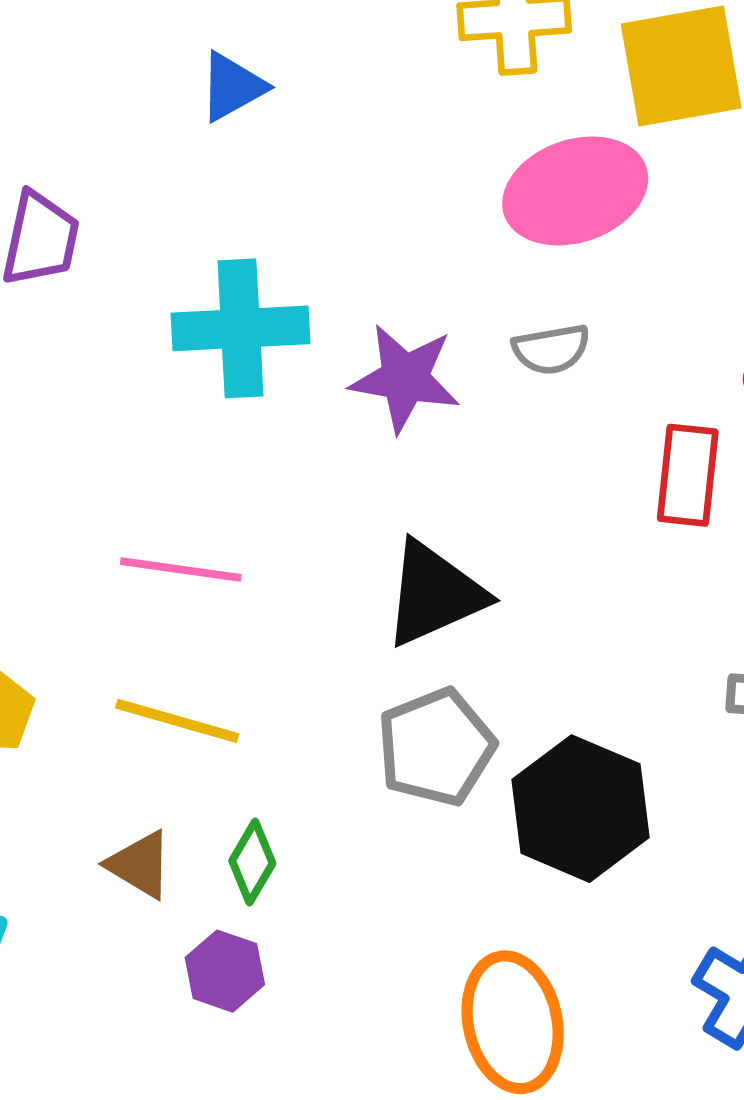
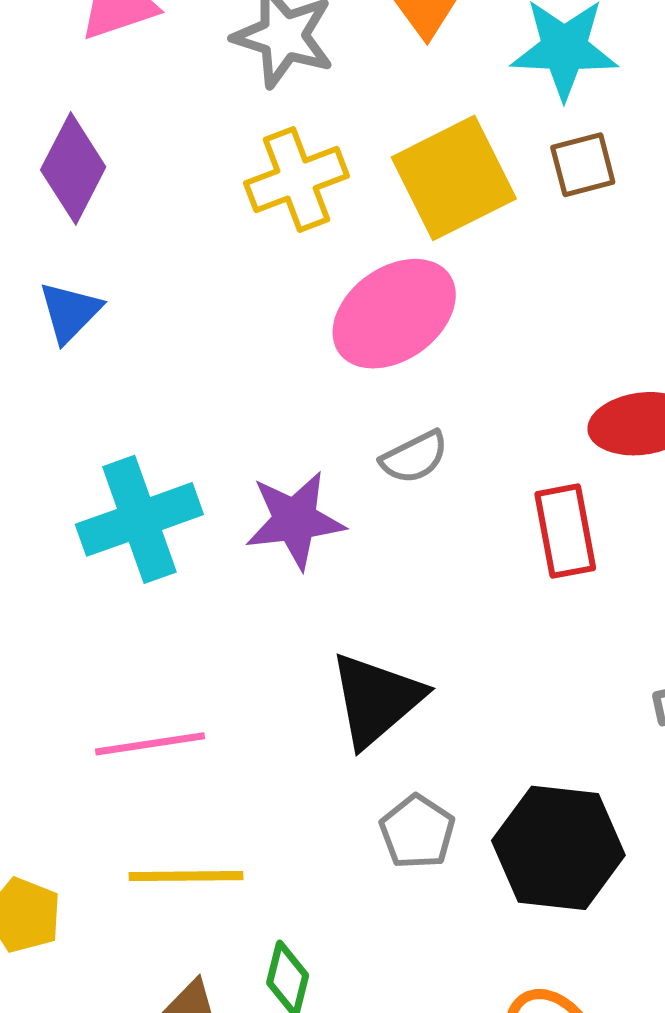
gray pentagon: (436, 747) -> (417, 832), size x0.7

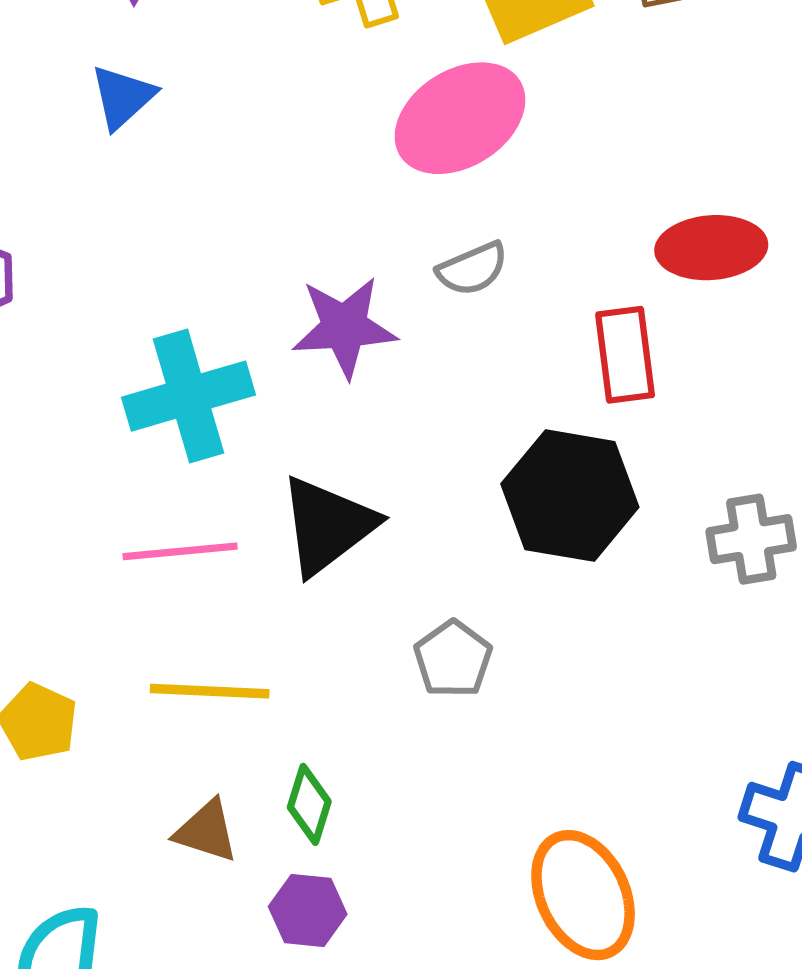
cyan cross: (139, 519) -> (189, 396), moved
black triangle: (376, 699) -> (327, 525), moved
black hexagon: (558, 848) -> (570, 496), moved

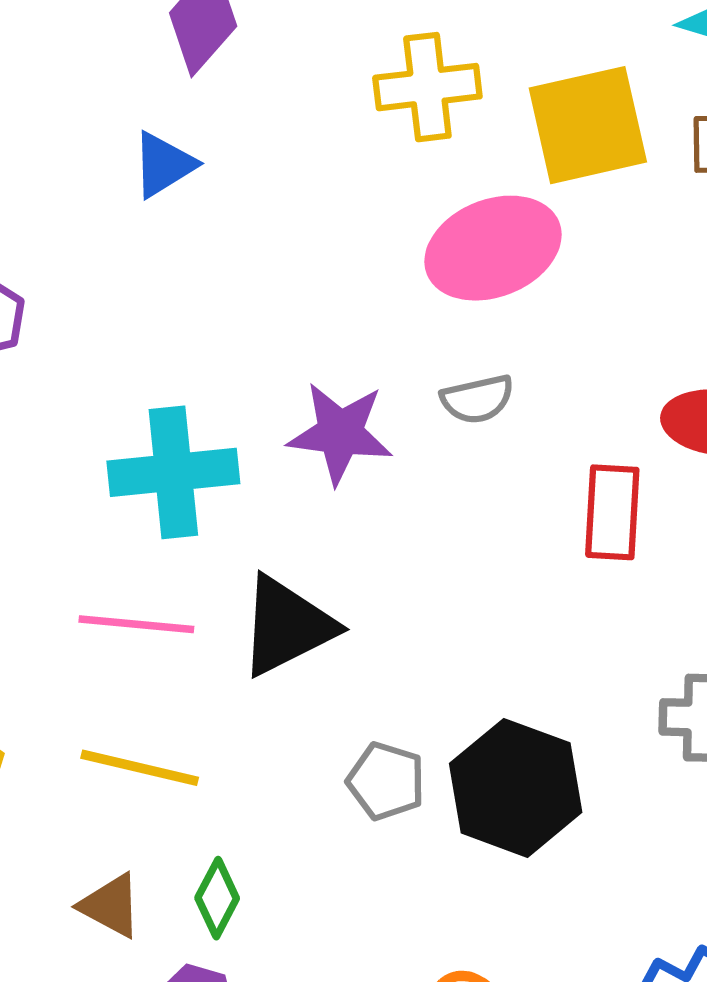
black hexagon: (570, 496) -> (516, 788), moved
gray pentagon: (453, 659) -> (386, 781), turned -30

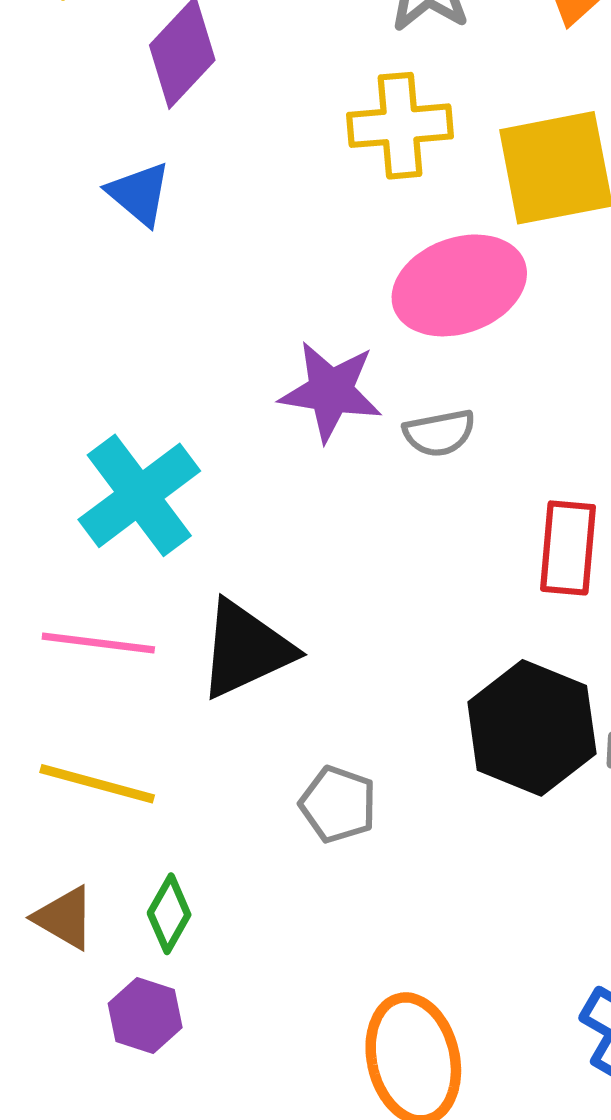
blue triangle: (164, 165) -> (139, 194), turned -50
purple star: (340, 433) -> (331, 391), moved
cyan cross: (173, 472) -> (139, 495), turned -33
black hexagon: (516, 788) -> (532, 728), moved

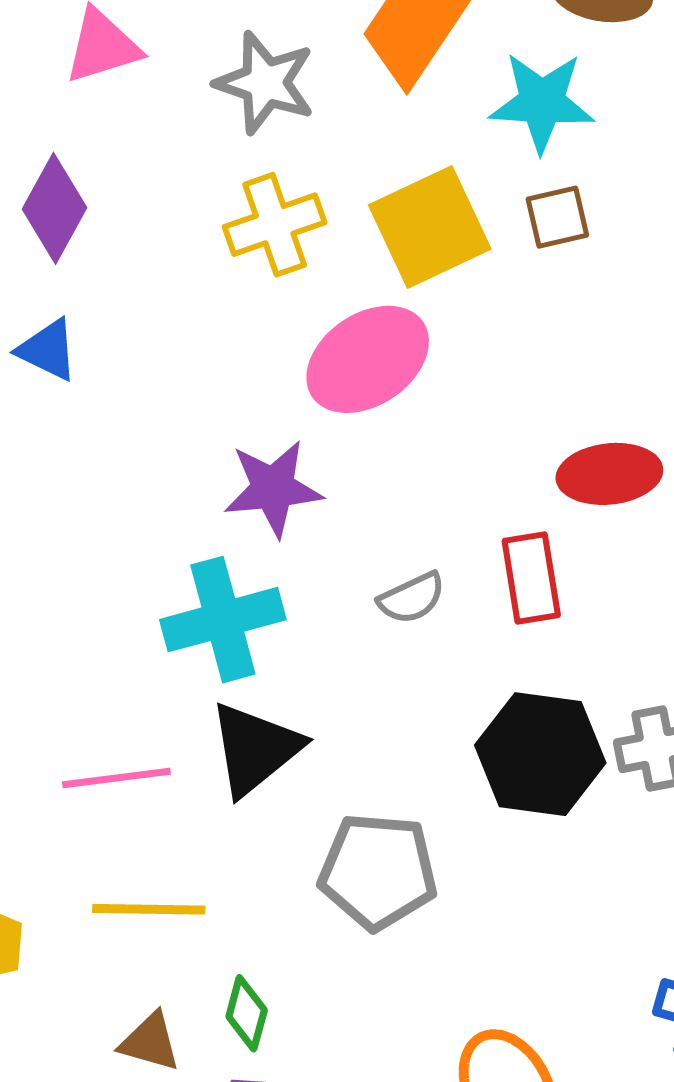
gray semicircle: (439, 433) -> (412, 598), moved
cyan cross: (139, 495) -> (223, 620), moved, turned 36
gray pentagon: (338, 804) -> (378, 871), size x1.6

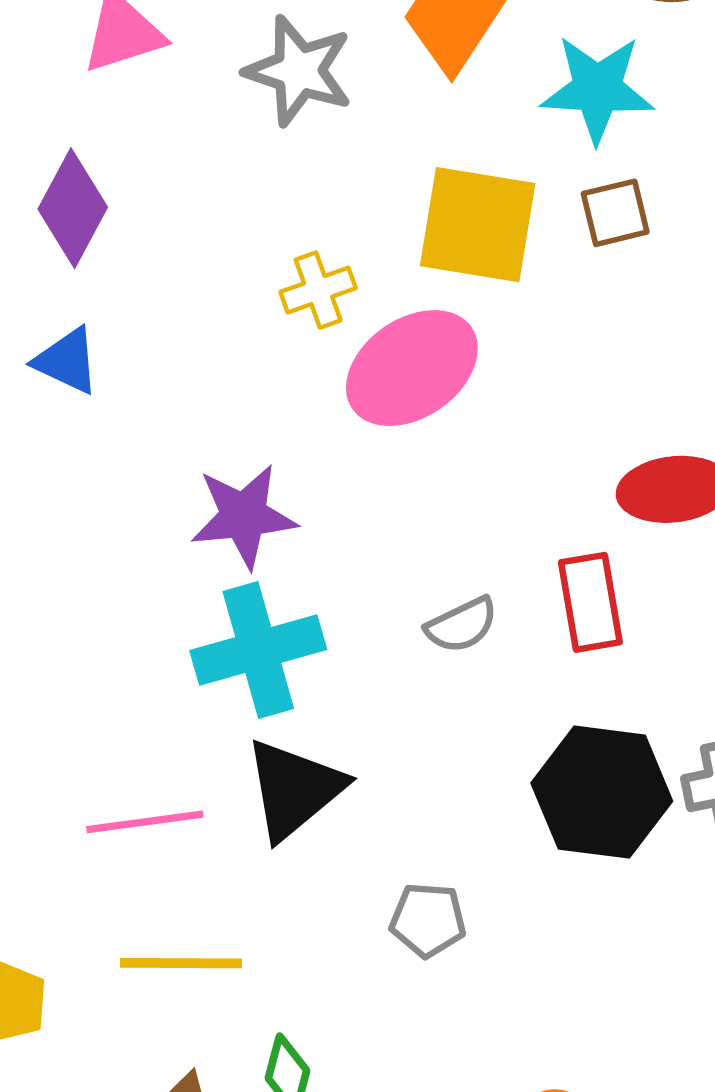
yellow cross: (275, 225) -> (318, 290), moved, size x0.7
yellow square: (430, 227) -> (478, 225), turned 35
purple star: (273, 488) -> (244, 516), moved
gray pentagon: (378, 871) -> (428, 920), size x0.6

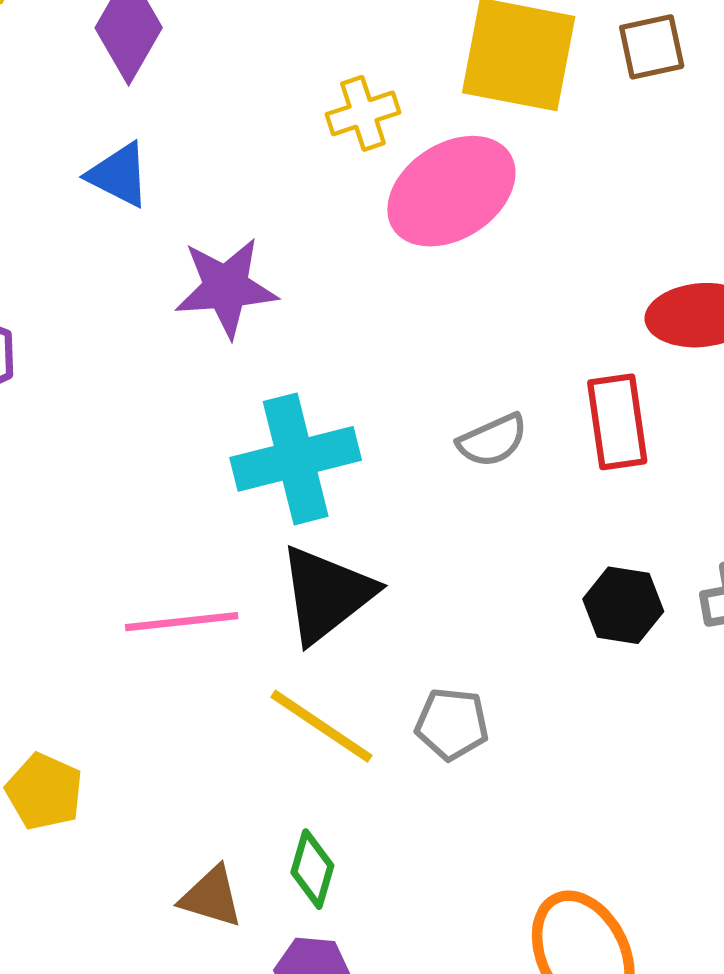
purple star: (244, 516) -> (226, 288), moved
black hexagon: (602, 792) -> (623, 605), size x0.6
yellow line: (181, 963) -> (322, 726), moved, turned 32

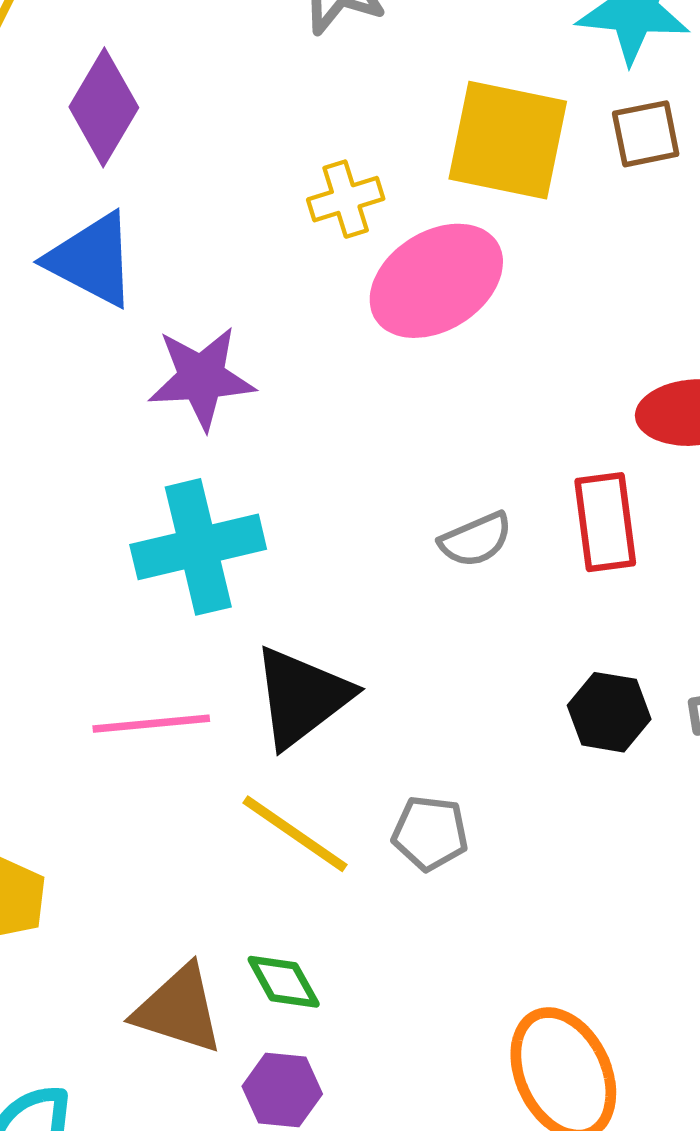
blue triangle: (119, 175) -> (92, 260), size x1.4
cyan cross: (296, 459) -> (198, 547), moved
green diamond: (312, 869) -> (284, 982), turned -46
brown triangle: (211, 897) -> (179, 1009), size x1.4

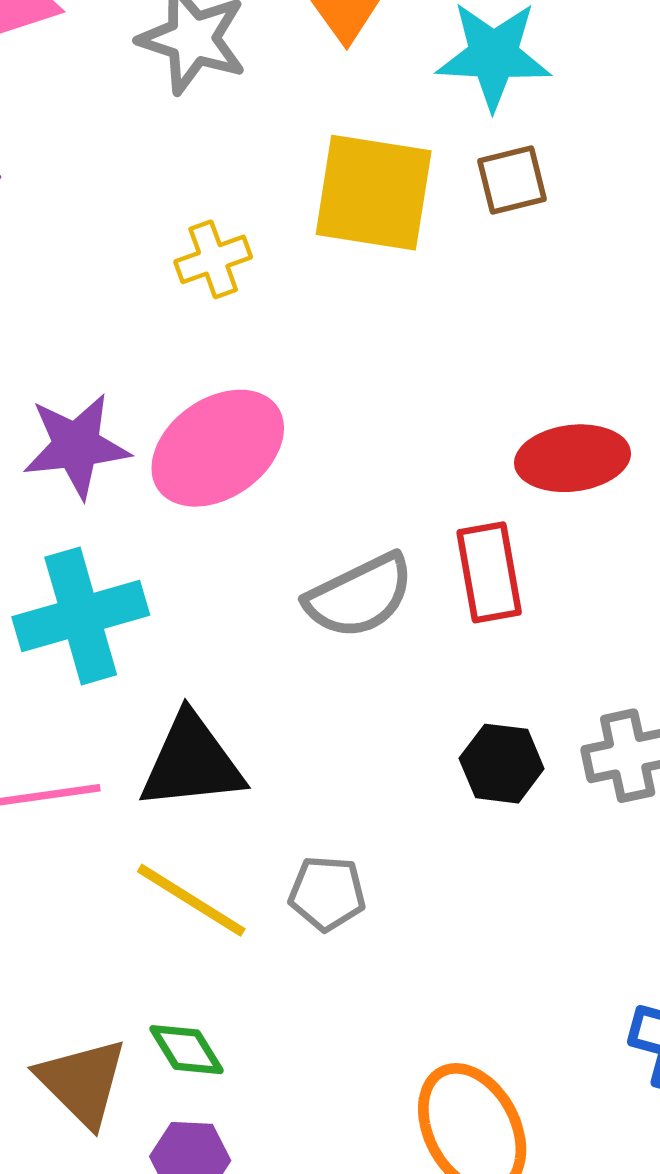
pink ellipse: (436, 281) -> (218, 448), moved
gray semicircle: (476, 540) -> (360, 596), size x1.5
black triangle: (302, 697) -> (192, 762), turned 34
brown triangle: (179, 1009) -> (82, 1082), turned 30

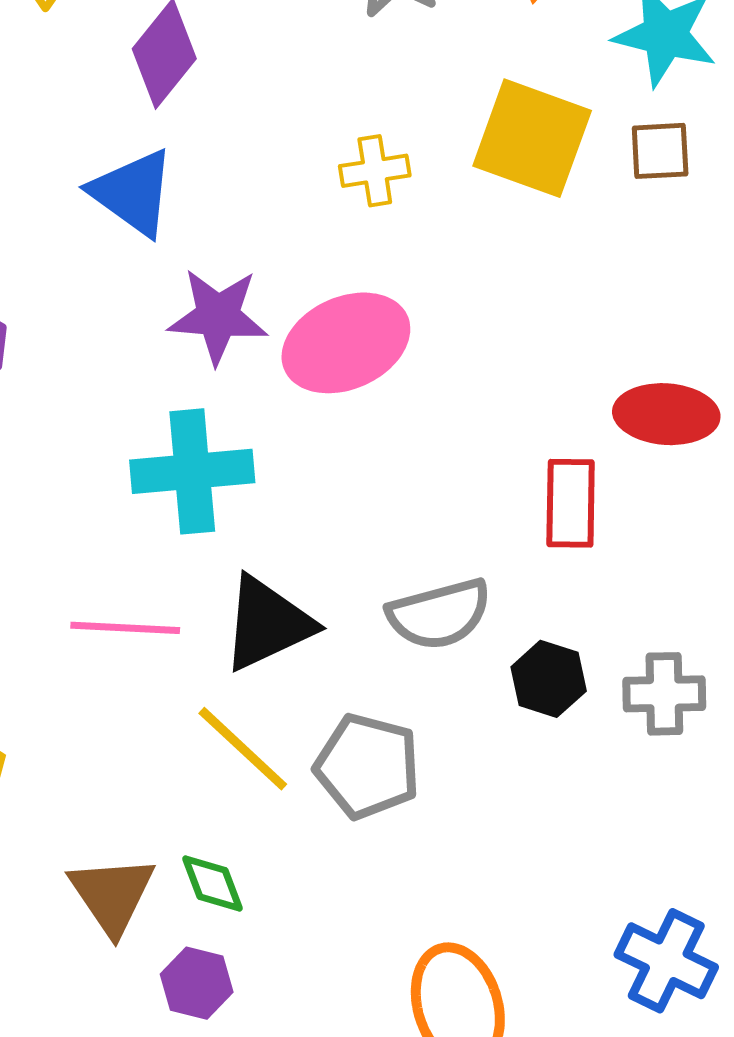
gray semicircle: (360, 596) -> (439, 614), moved
black triangle: (192, 762) -> (267, 624), turned -30
gray pentagon: (327, 893) -> (367, 766), size x1.5

